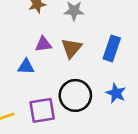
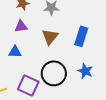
purple triangle: (43, 44) -> (21, 26), moved
purple square: (42, 110) -> (28, 86), turned 35

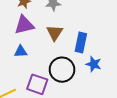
purple triangle: (21, 26) -> (24, 25), size x1.5
blue rectangle: (81, 36) -> (81, 43), moved

